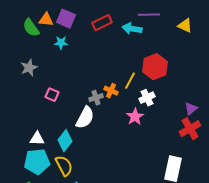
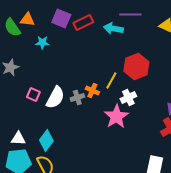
purple square: (66, 19) -> (61, 18), moved
pink star: (135, 117) -> (116, 116), size x1.4
white semicircle: (85, 118) -> (55, 98), moved

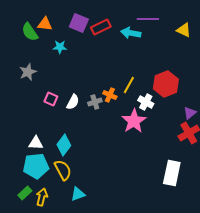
red hexagon: (136, 66) -> (166, 84), moved
white semicircle: (55, 98) -> (73, 102), size x0.7
white cross: (128, 98) -> (146, 102), turned -35

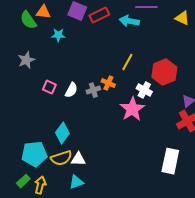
yellow line: (129, 85) -> (127, 62), moved
white triangle: (36, 143) -> (78, 159), moved
yellow semicircle: (63, 170) -> (61, 158), turned 100

